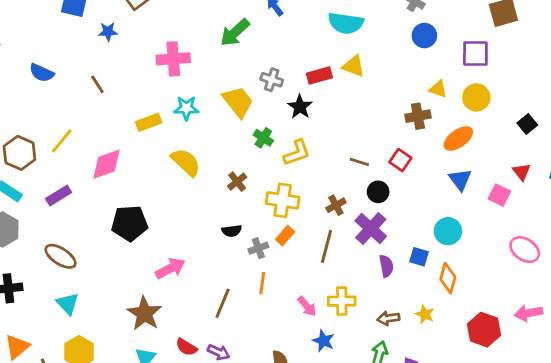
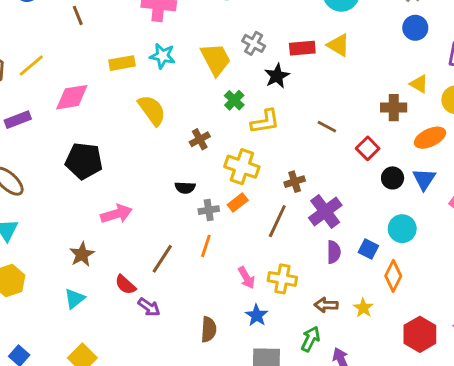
brown line: (359, 162) -> (327, 127), moved
black circle: (378, 192) -> (393, 178), moved
brown star: (144, 314) -> (82, 254), size x0.7
red semicircle: (186, 347) -> (125, 285), moved

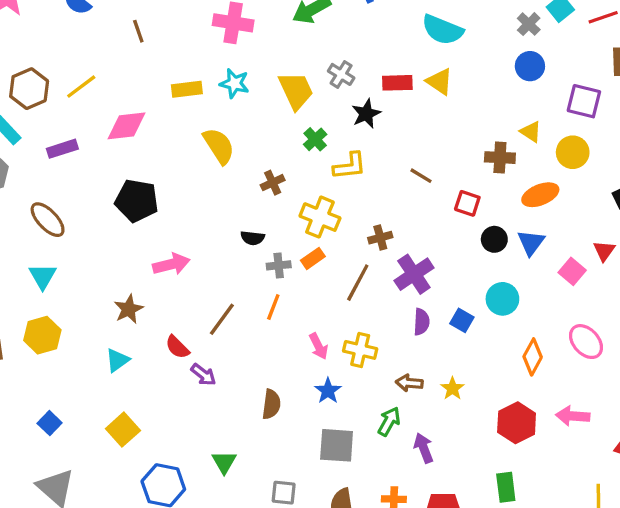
red square: (368, 148) -> (467, 203), turned -30
orange diamond: (393, 276) -> (533, 357), moved

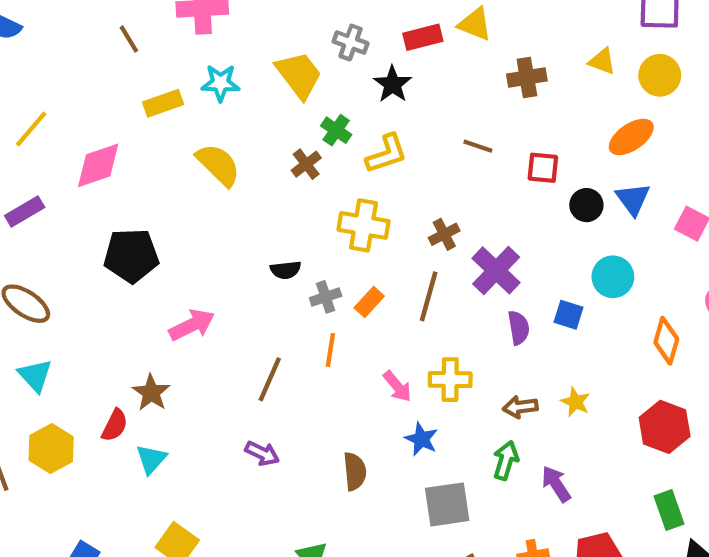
brown line: (138, 31) -> (129, 39), moved
brown cross: (500, 158) -> (527, 78), moved
brown cross: (273, 183) -> (306, 164), moved
orange rectangle: (313, 258) -> (369, 302), moved
red semicircle: (177, 347) -> (115, 425), moved, turned -96

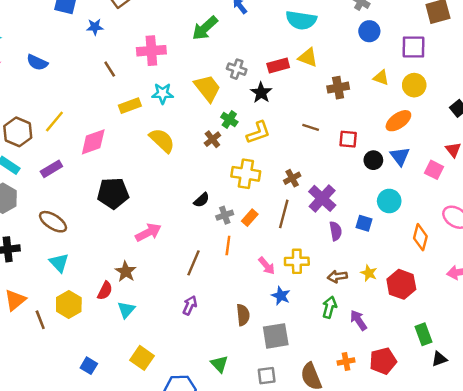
black semicircle: (286, 270) -> (202, 200), turned -35
red hexagon: (665, 427) -> (401, 284), moved
purple arrow: (262, 453) -> (190, 305), turned -90
gray square: (447, 504) -> (276, 336), moved

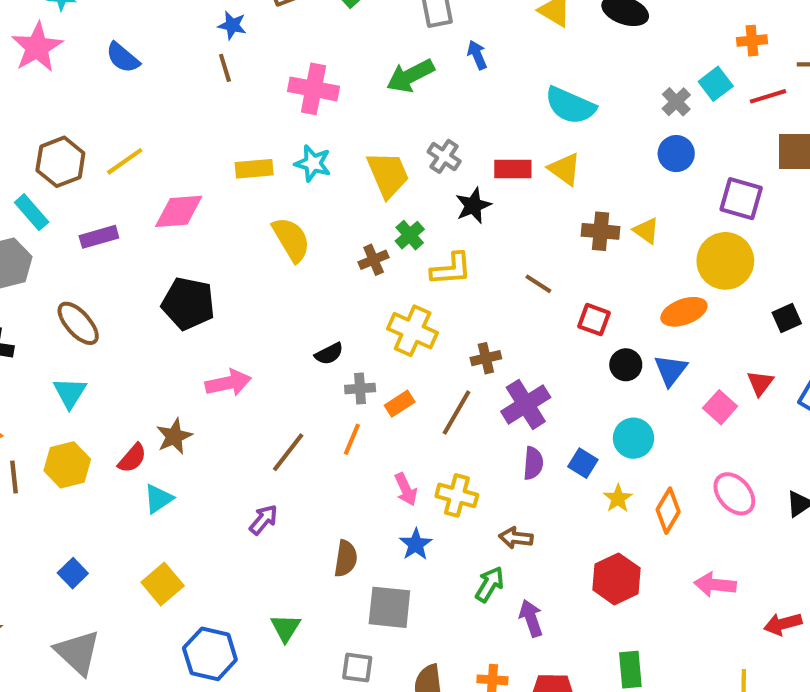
brown line: (110, 69) -> (225, 68), moved
yellow triangle: (381, 78) -> (646, 231), moved
yellow circle: (414, 85) -> (725, 261), size x1.4
yellow star: (369, 273) -> (618, 498), moved

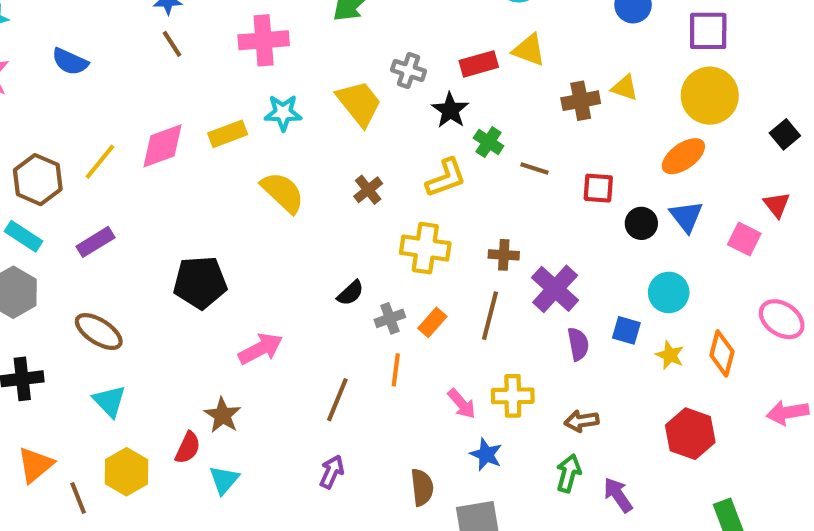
pink diamond: (179, 211) -> (162, 146), moved
green cross: (410, 235) -> (489, 142), moved
brown cross: (486, 358) -> (504, 255), turned 32

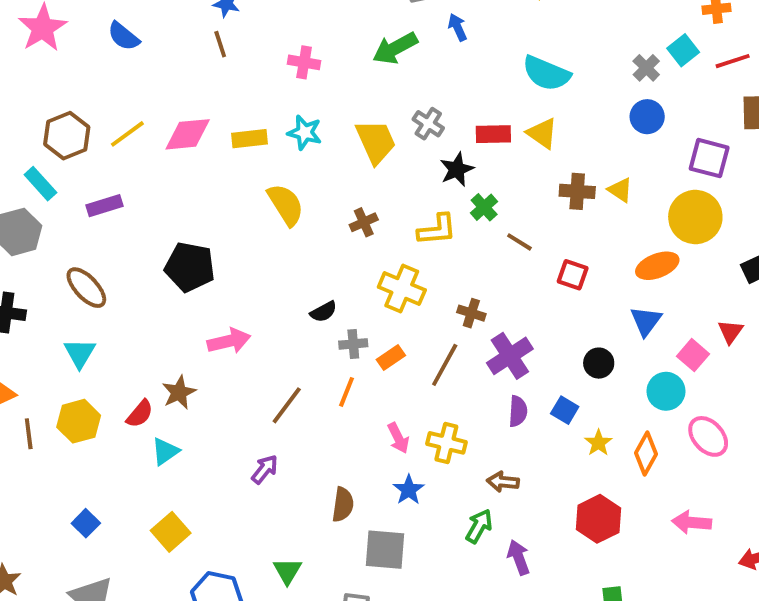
pink cross: (264, 40) -> (304, 62), size x0.7
black circle: (641, 223) -> (599, 363), moved
cyan circle: (669, 292) -> (666, 391), moved

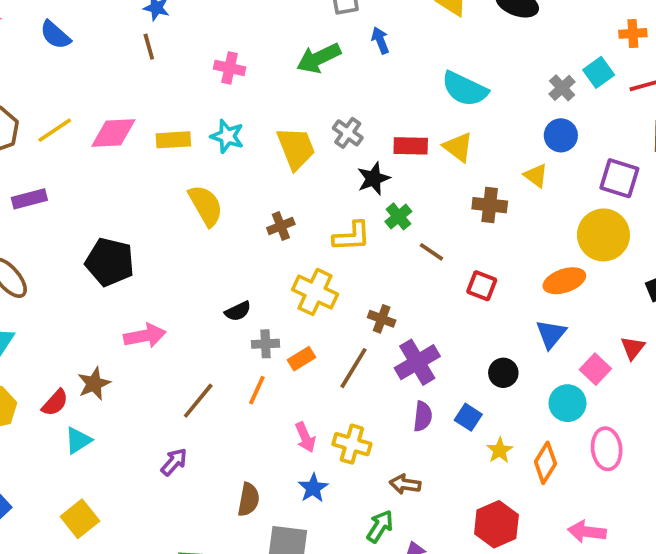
yellow triangle: (620, 190) -> (536, 176), moved
pink ellipse: (708, 436) -> (607, 449), turned 33

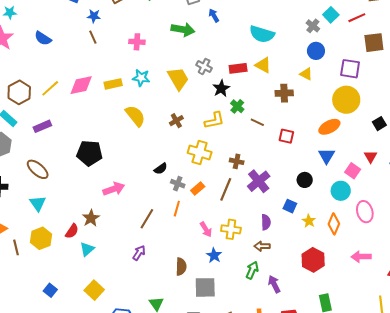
green arrow: (319, 58) -> (183, 30), turned -135
gray cross: (266, 344) -> (178, 184), turned 32
purple semicircle: (423, 416) -> (266, 222), moved

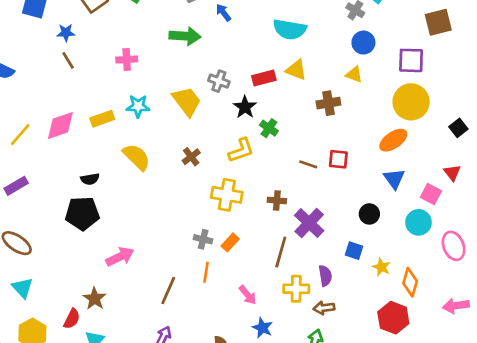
brown line: (257, 122) -> (308, 164), moved
black semicircle: (161, 169) -> (90, 179), moved, turned 32
brown line: (226, 189) -> (281, 252), moved
orange diamond: (334, 224) -> (410, 282), moved
yellow cross: (231, 229) -> (296, 289), moved

